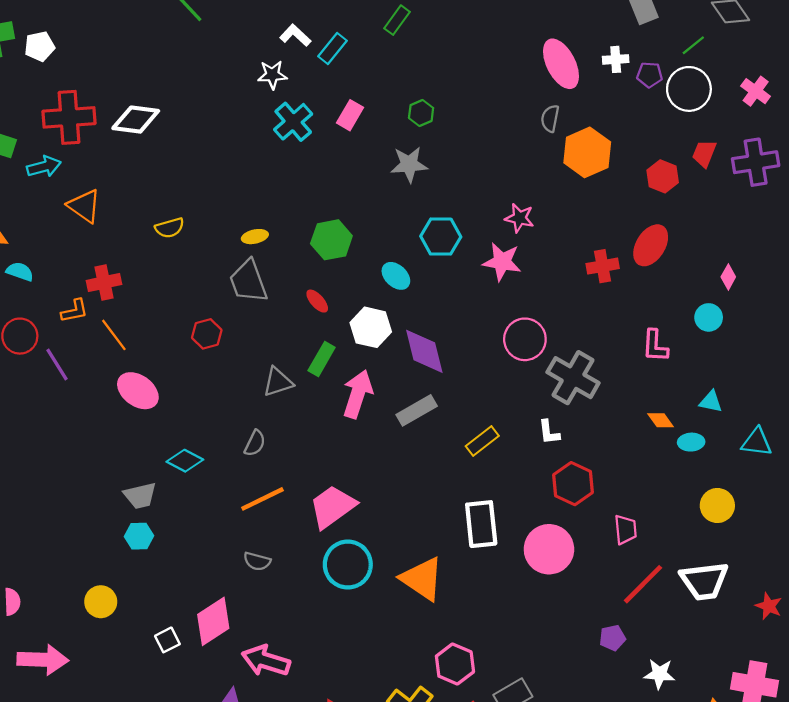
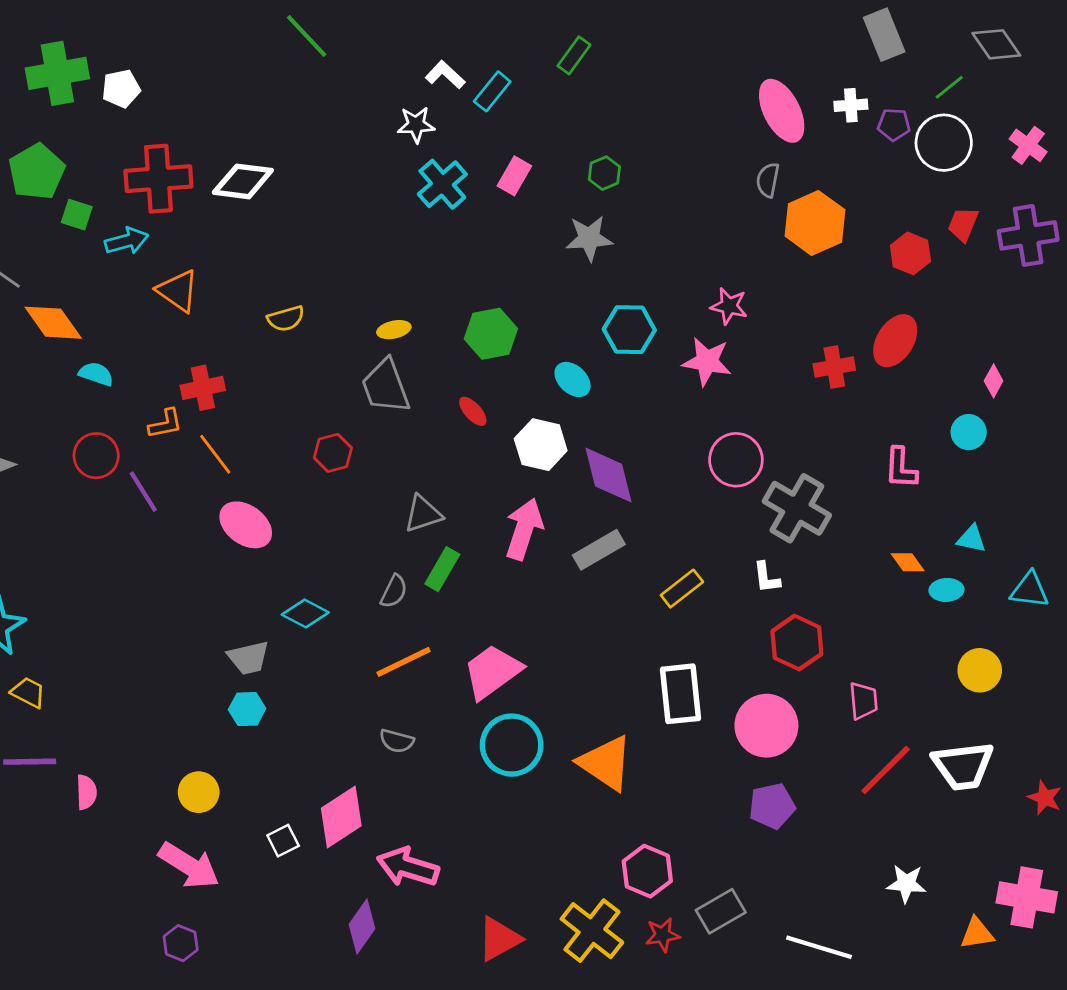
green rectangle: (322, 359) -> (442, 569), moved
purple pentagon: (612, 638) -> (772, 806), moved, size x1.4
pink arrow: (43, 660) -> (189, 866), moved, turned 30

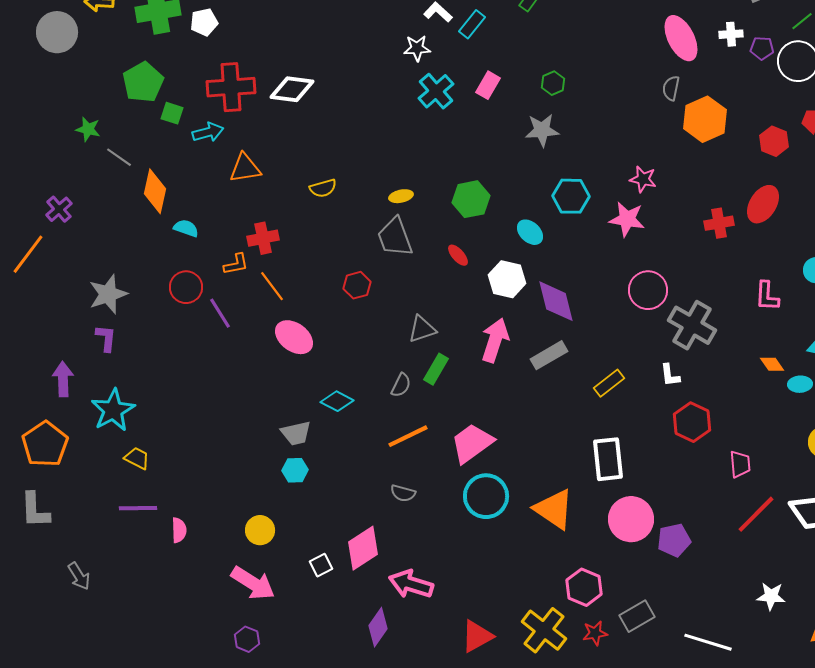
orange triangle: (178, 291) -> (245, 168), turned -44
orange diamond: (53, 323) -> (155, 191), turned 48
pink circle: (766, 726) -> (631, 519), moved

